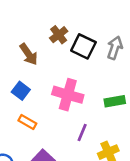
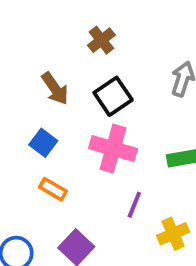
brown cross: (59, 35) -> (101, 40), moved
black square: (83, 46) -> (113, 96), moved, turned 30

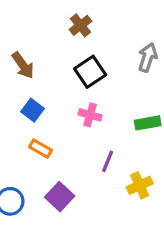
brown arrow: (55, 89) -> (23, 65), moved
pink cross: (113, 149) -> (90, 115), size x0.6

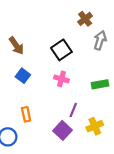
brown cross: (80, 25) -> (85, 19), moved
orange rectangle: (40, 149) -> (26, 114), moved, turned 48
purple square: (60, 197) -> (63, 130), moved

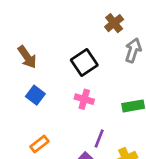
orange rectangle: (26, 114) -> (39, 144), turned 64

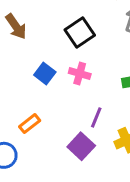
blue square: (35, 95) -> (45, 73), moved

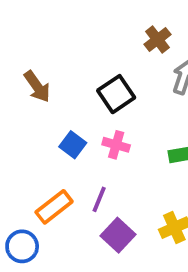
purple line: (96, 117) -> (99, 199), moved
orange rectangle: (30, 124) -> (54, 207), size x1.4

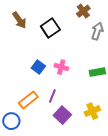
brown arrow: (37, 87) -> (19, 20), moved
black square: (116, 94) -> (50, 28), moved

